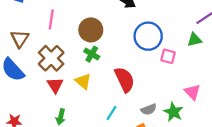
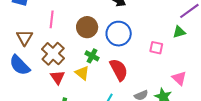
blue circle: (148, 36) -> (119, 34), moved
green cross: (92, 54) -> (92, 56), moved

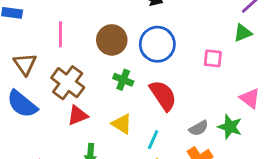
yellow triangle: (82, 73) -> (122, 124), moved
red triangle: (58, 77) -> (78, 115), turned 49

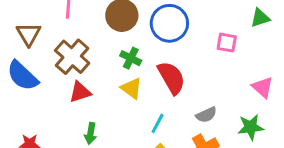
yellow triangle: (122, 124) -> (132, 88), moved
green star: (230, 127) -> (251, 127), moved, turned -30

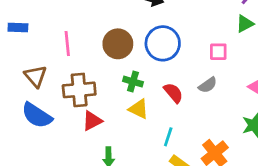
brown cross: (72, 57) -> (79, 90), turned -36
red semicircle: (171, 78) -> (173, 93), size x0.7
gray semicircle: (206, 115) -> (208, 85), moved

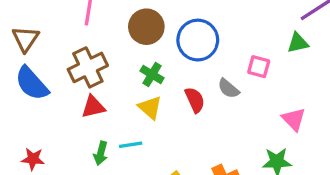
brown triangle: (36, 76) -> (26, 39), moved
gray semicircle: (208, 85) -> (228, 89), moved, turned 60
brown cross: (79, 90) -> (88, 67), turned -36
cyan line: (168, 137) -> (131, 145), moved, turned 48

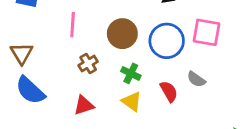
brown cross: (88, 67) -> (88, 64), moved, size x0.6
pink square: (259, 67) -> (206, 32), moved, size x1.5

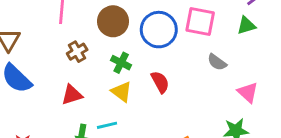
gray semicircle: (196, 79) -> (217, 62), moved

